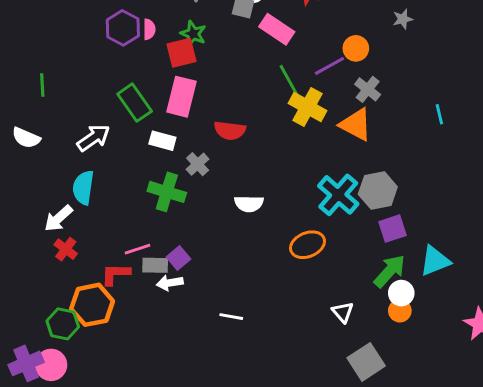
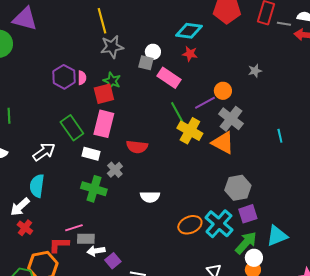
gray cross: (368, 89) -> (231, 119), size x1.4
cyan cross: (338, 195) -> (219, 224), moved
purple square: (179, 258) -> (113, 261), moved

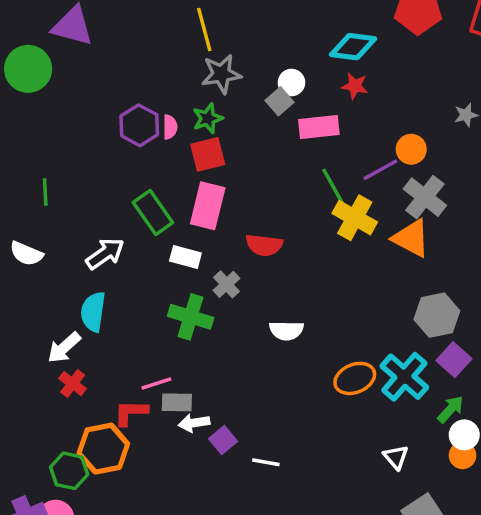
gray square: (146, 63) -> (280, 101), turned 35
pink rectangle: (169, 78) -> (319, 127), turned -40
green star: (112, 81) -> (208, 118), moved, turned 30
purple square: (248, 214) -> (454, 360), turned -30
green arrow: (246, 243) -> (451, 409), size x0.7

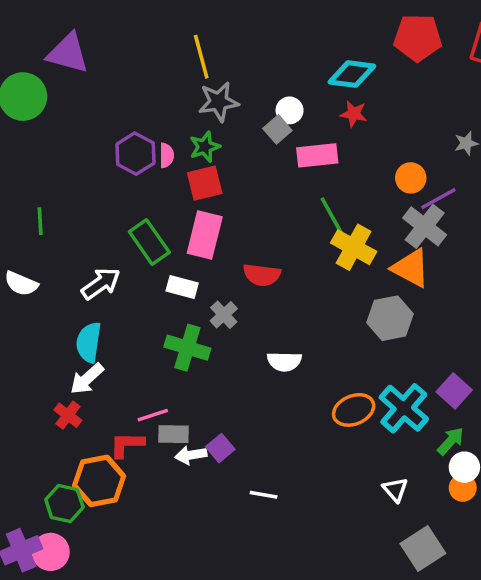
purple line: (380, 170) -> (438, 199), moved
gray hexagon: (437, 315) -> (390, 318), moved
white arrow: (64, 348) -> (87, 379), moved
purple square: (223, 440) -> (220, 448), moved

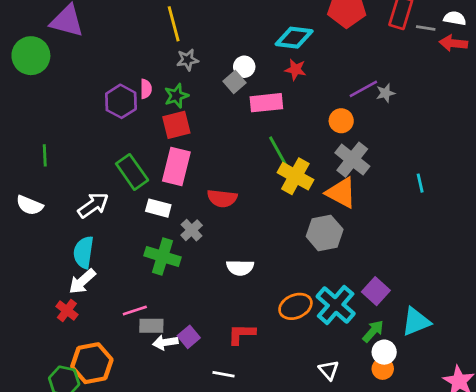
gray star: (219, 102) -> (187, 60), size x0.7
pink semicircle: (167, 155) -> (146, 89), moved
purple line: (438, 199) -> (363, 89), moved
red L-shape: (127, 445) -> (241, 334), moved

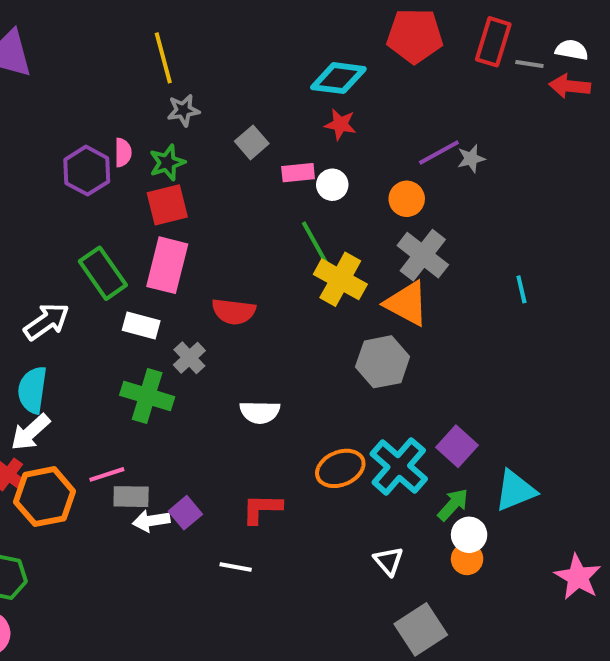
white circle: (244, 67) -> (332, 185), moved
pink rectangle: (266, 103) -> (298, 173), size x0.7
orange hexagon: (92, 363) -> (45, 497), moved

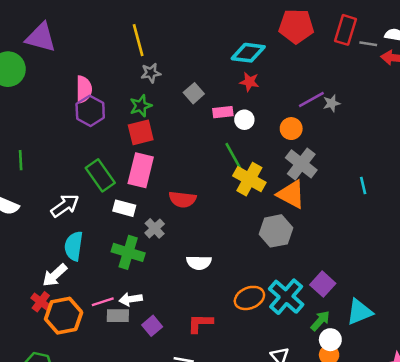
pink semicircle: (123, 153) -> (84, 89), moved, size x1.5
cyan semicircle: (32, 390) -> (74, 246), moved
white arrow: (151, 521) -> (131, 299), moved

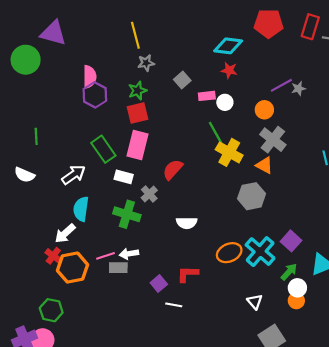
orange triangle: (291, 194) -> (264, 165), size x0.7
red semicircle: (182, 199) -> (173, 169), turned 125
purple square: (152, 326) -> (159, 284), moved

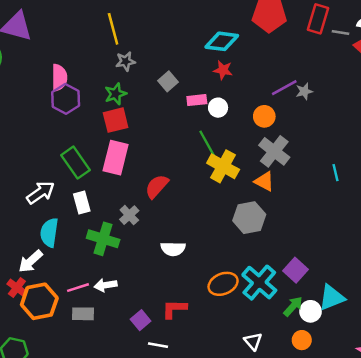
white rectangle: (124, 177) -> (82, 203), moved, turned 60
gray rectangle: (118, 268) -> (83, 314), moved
white circle: (297, 288) -> (311, 311), moved

